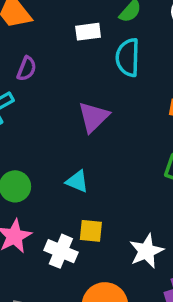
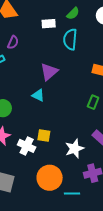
cyan triangle: (77, 181) -> (38, 95), moved

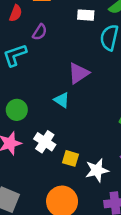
yellow square: (44, 136) -> (70, 158), moved
white cross: (27, 146) -> (45, 142), moved

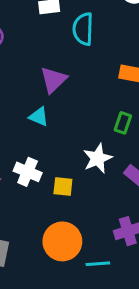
white star: (97, 170) -> (98, 158), moved

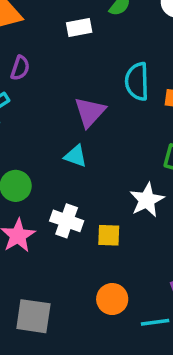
cyan semicircle: (83, 29) -> (137, 81), moved
orange circle: (62, 241) -> (112, 299), size x0.7

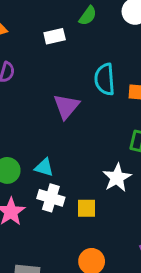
cyan triangle: (76, 156) -> (44, 167), moved

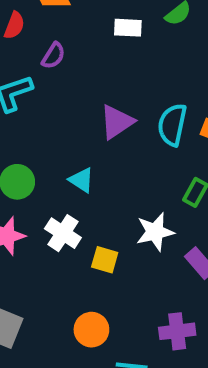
cyan semicircle: (105, 79) -> (172, 125), moved
cyan triangle: (44, 167) -> (81, 180), moved

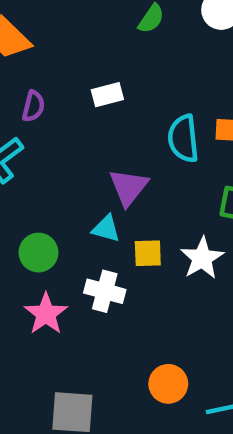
white rectangle: (128, 28) -> (107, 95), moved
purple triangle: (117, 122) -> (129, 187), moved
yellow square: (105, 260) -> (148, 253), moved

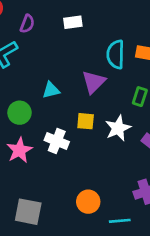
purple triangle: (129, 187) -> (94, 82), moved
cyan triangle: (106, 229) -> (51, 90), moved, turned -36

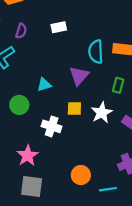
pink star: (19, 150) -> (28, 156), moved

